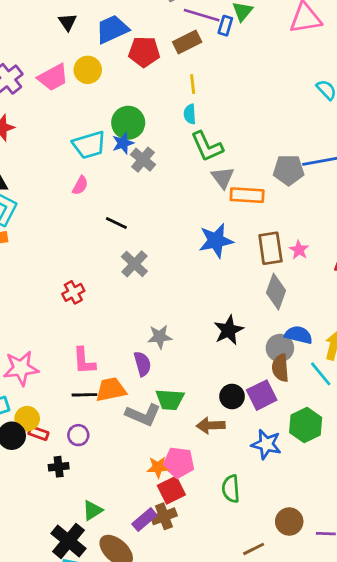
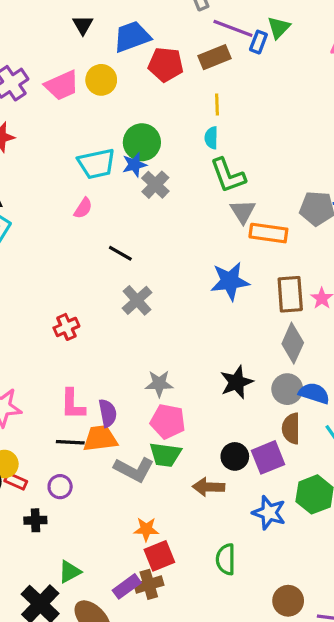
gray circle: (280, 348) -> (287, 389), moved
purple semicircle: (142, 364) -> (108, 413), moved
pink pentagon: (179, 462) -> (168, 421), moved

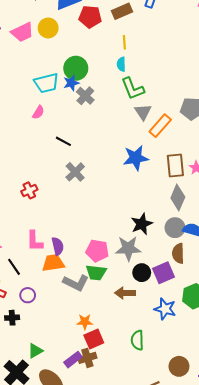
orange rectangle: (268, 233) -> (160, 126), turned -55
gray star: (159, 384) -> (128, 248), moved, size x1.4
black line: (70, 442) -> (14, 267), moved, turned 54

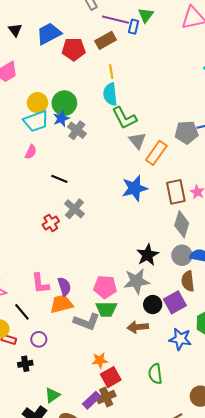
yellow circle: (48, 28) -> (38, 103), moved
cyan semicircle: (121, 64) -> (110, 94), size x1.5
red cross: (29, 190) -> (51, 223), moved

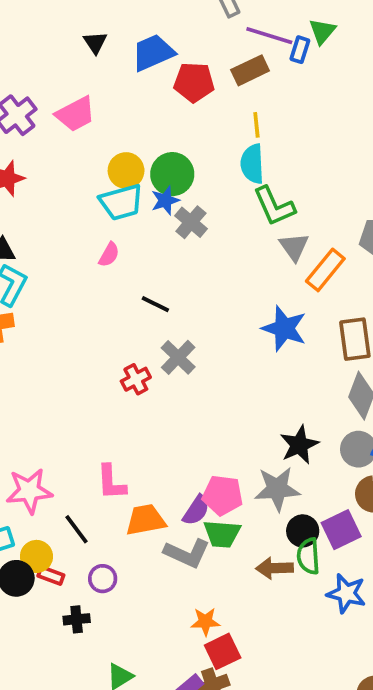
blue star: (135, 188) -> (284, 328), turned 30
purple semicircle: (64, 286) -> (196, 510), moved, turned 48
green semicircle: (155, 374) -> (308, 556), moved

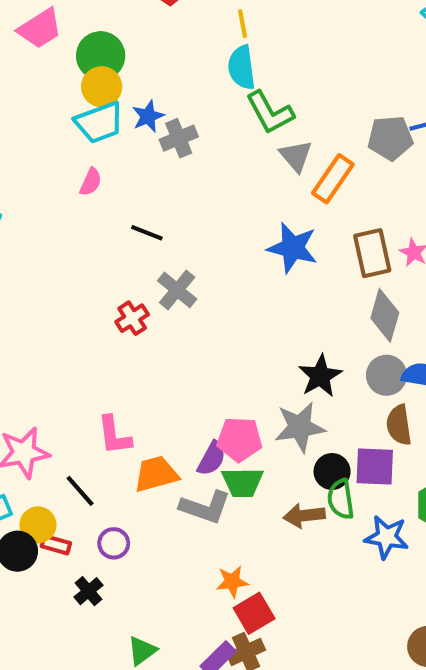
green circle: (172, 174) -> (101, 56), moved
gray cross: (191, 222) -> (179, 138), turned 32
purple square: (341, 530) -> (375, 466), turned 33
black cross: (77, 619) -> (88, 591), turned -30

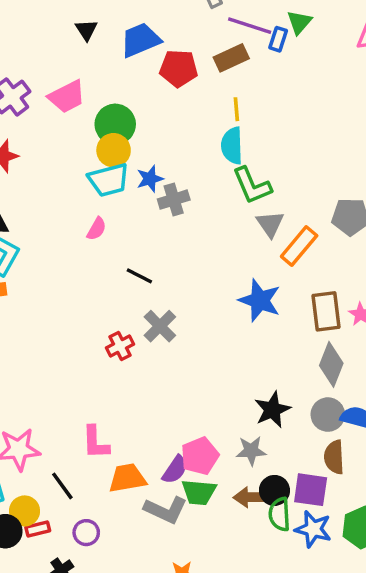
gray star: (300, 427) -> (251, 451), size x0.7
pink pentagon: (239, 439) -> (200, 456), turned -30
brown arrow: (304, 516) -> (251, 497), moved
blue star: (387, 537) -> (313, 529), moved
red rectangle: (56, 545) -> (38, 529), turned -35

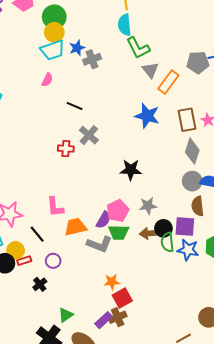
red cross: (120, 346) -> (66, 149), turned 35
black star: (272, 410) -> (131, 170), moved, turned 30

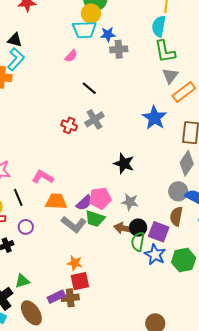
pink L-shape: (55, 207) -> (43, 177), turned 110

